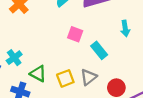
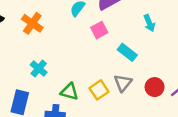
pink square: (75, 34) -> (99, 30), moved, turned -35
cyan cross: (14, 58) -> (39, 68), moved

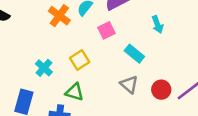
orange cross: (32, 23) -> (59, 16), moved
gray triangle: (123, 83) -> (129, 85), turned -30
yellow square: (99, 90) -> (80, 60), moved

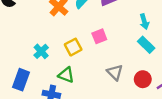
pink square: (106, 30) -> (99, 36), moved
cyan rectangle: (134, 54) -> (146, 45), moved

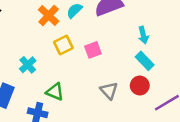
yellow square: (73, 47) -> (63, 45), moved
red circle: (143, 79) -> (140, 86), moved

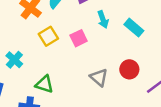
cyan arrow: (143, 35) -> (103, 19), moved
cyan rectangle: (145, 61) -> (134, 28), moved

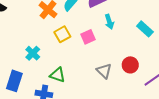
cyan rectangle: (134, 28) -> (145, 29), moved

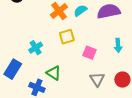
cyan arrow: (109, 22) -> (118, 45), moved
pink square: (88, 37) -> (89, 53), moved, turned 32

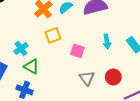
green triangle: (54, 73) -> (31, 66), moved

